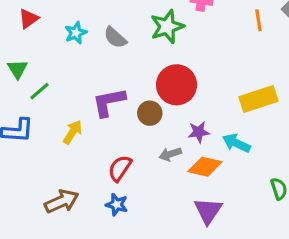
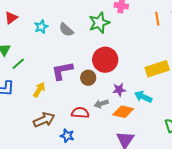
red semicircle: (120, 168) -> (80, 113), moved, turned 60
brown arrow: (62, 201) -> (44, 120), moved

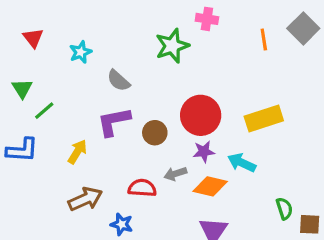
red triangle: (11, 18) -> (33, 38), turned -32
gray semicircle: (66, 30) -> (118, 81), moved
red circle: (105, 60) -> (201, 115), moved

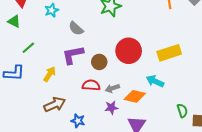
green triangle: (22, 88) -> (14, 21), moved, turned -32
purple star: (204, 152) -> (111, 108), moved
red semicircle: (142, 188) -> (91, 85), moved

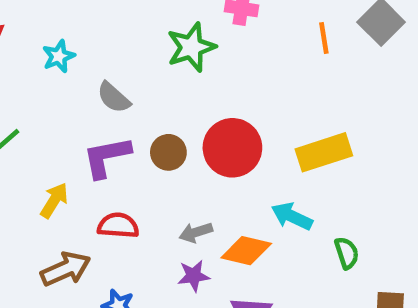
brown circle: (99, 62) -> (168, 152), moved
red semicircle: (91, 85) -> (118, 226), moved
green semicircle: (182, 111) -> (347, 253), moved

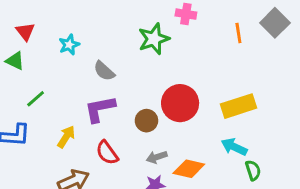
brown circle: (168, 152) -> (146, 121), moved
cyan arrow: (292, 216) -> (234, 147), moved
red semicircle: (118, 226) -> (107, 153), turned -130

